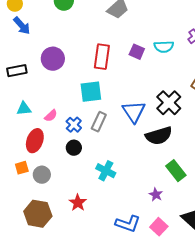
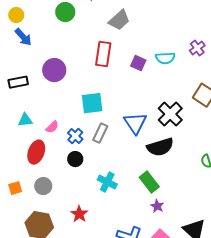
red rectangle: (102, 57) -> (103, 54), moved
orange square: (22, 168) -> (15, 188), moved
green rectangle: (176, 171) -> (149, 182), moved

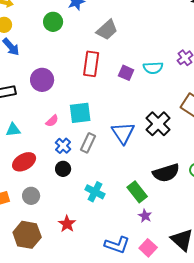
pink semicircle: (52, 127) -> (52, 121), moved
black semicircle: (160, 147) -> (166, 173), moved
red ellipse: (36, 152) -> (24, 162), turned 40

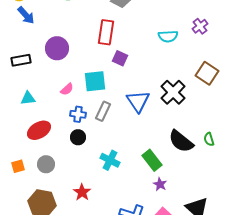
purple square: (126, 73) -> (120, 58), moved
blue cross: (63, 146) -> (78, 114), turned -35
black semicircle: (166, 173) -> (181, 141), turned 56

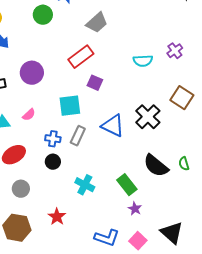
red rectangle: (106, 32) -> (81, 57), turned 45
pink semicircle: (67, 89) -> (29, 115), moved
blue triangle: (138, 101) -> (113, 126), turned -30

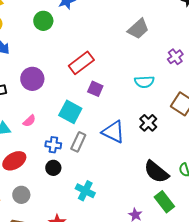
gray trapezoid: (97, 23) -> (138, 29), moved
cyan semicircle: (143, 61) -> (144, 82), moved
cyan square: (70, 106) -> (70, 112), turned 35
black cross: (148, 117) -> (148, 123), size x0.7
green rectangle: (127, 185) -> (164, 202), moved

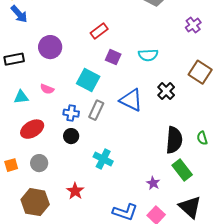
red rectangle: (81, 63) -> (99, 31), size x0.7
cyan semicircle: (144, 82) -> (148, 55), moved
pink semicircle: (29, 121) -> (47, 89), turned 64
black semicircle: (156, 172) -> (174, 140), turned -124

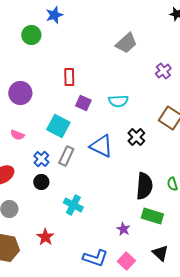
red rectangle: (99, 31) -> (69, 77), turned -54
blue cross: (71, 113) -> (41, 159), turned 35
green rectangle: (182, 170) -> (152, 216), turned -35
black triangle: (190, 207) -> (160, 253), size x0.7

